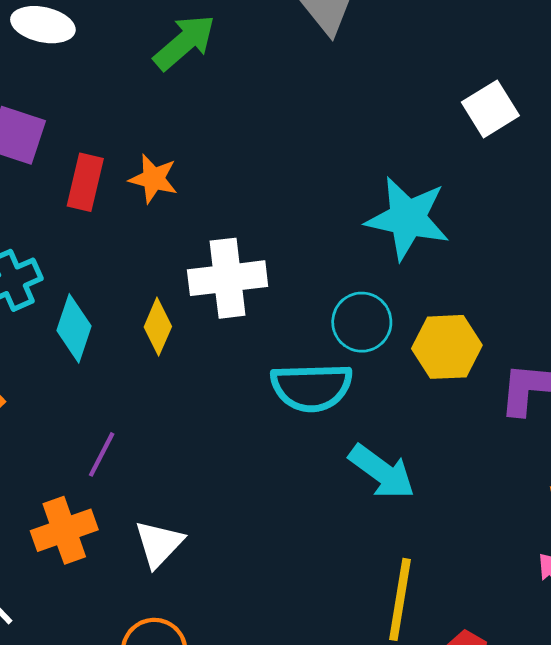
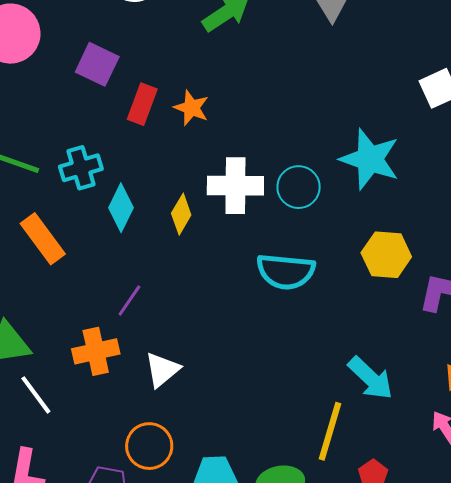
cyan circle: (362, 322) -> (299, 187), moved
cyan arrow: (382, 472) -> (371, 378), moved

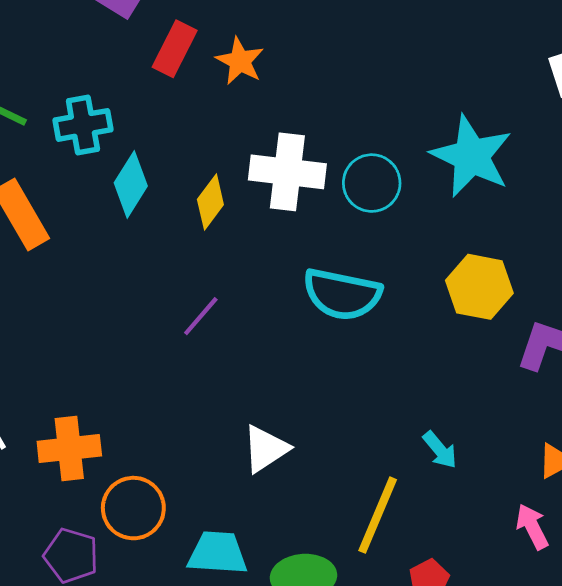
purple line: (129, 301) -> (201, 316), moved
orange cross: (96, 351) -> (69, 449), moved
white triangle: (162, 370) -> (265, 449), moved
cyan arrow: (371, 378) -> (440, 450), size x0.6

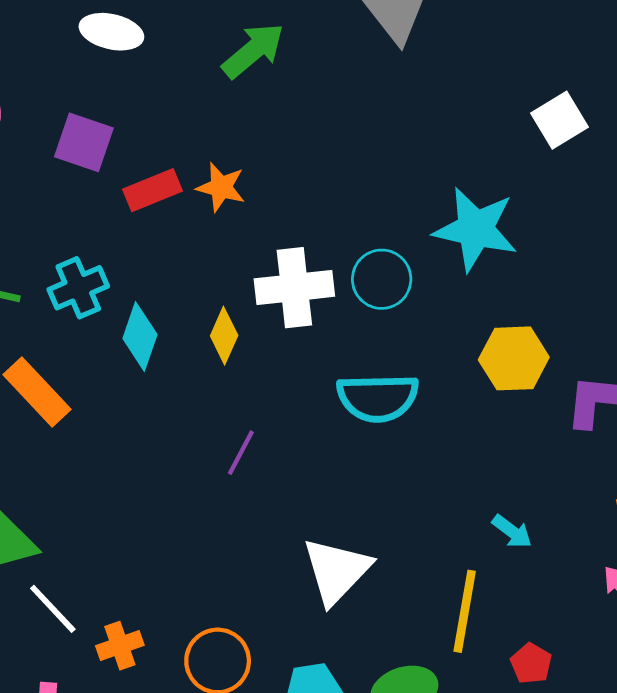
red rectangle: (175, 49) -> (153, 190), turned 54
orange cross: (69, 449) -> (120, 646), moved, size x0.7
white triangle: (265, 449) -> (337, 571), size x1.4

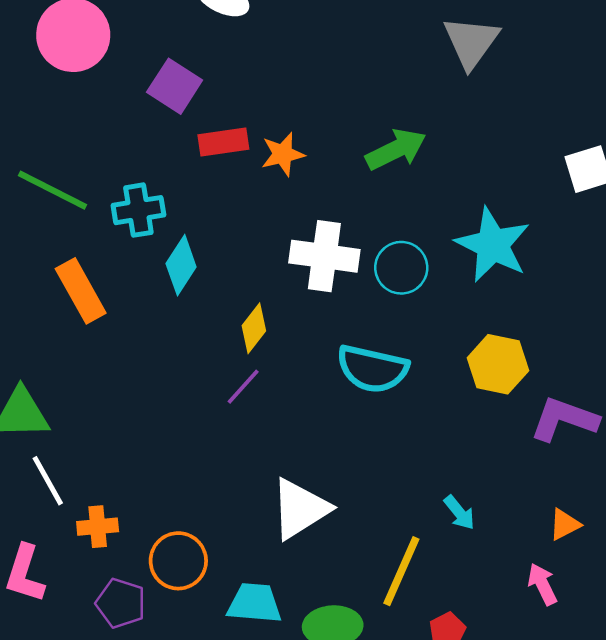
green arrow: (253, 51) -> (396, 150), moved
orange star: (221, 187) -> (283, 154), turned 30
yellow diamond: (224, 336) -> (254, 328), moved

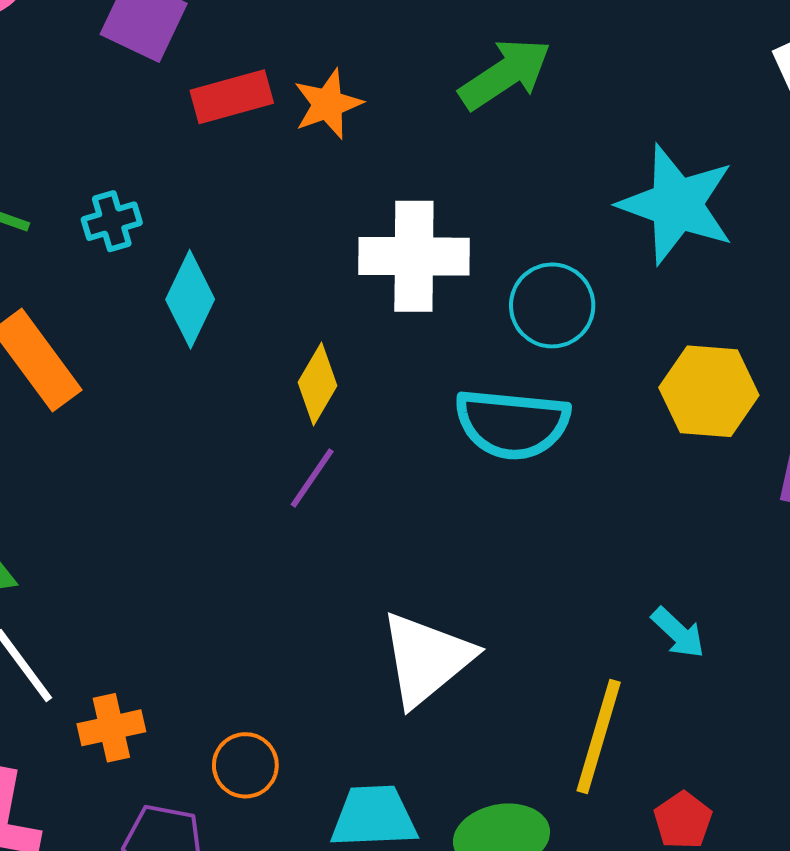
cyan cross: (138, 210) -> (112, 221), size x0.7
cyan circle: (401, 268) -> (552, 305), moved
orange circle: (178, 561) -> (245, 765), size x0.7

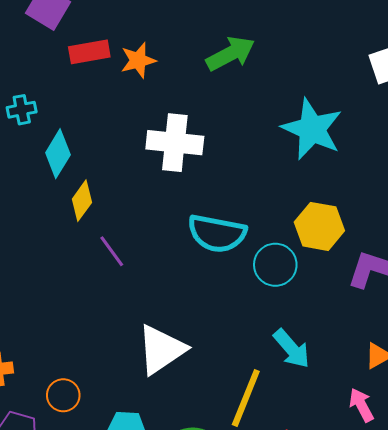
cyan circle: (552, 305) -> (275, 265), moved
yellow diamond: (318, 384) -> (82, 201), moved
purple line: (312, 478) -> (112, 251), turned -76
cyan arrow: (678, 633) -> (292, 349), size x1.4

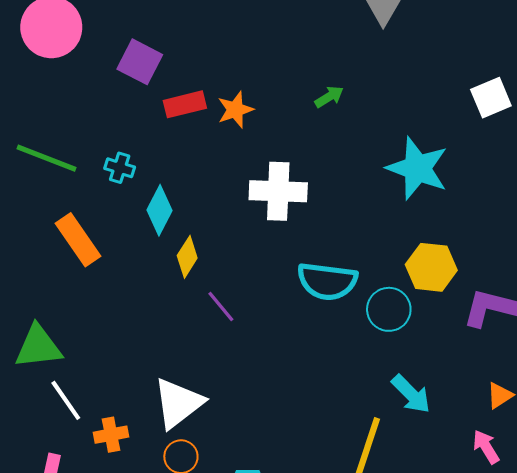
green arrow: (230, 54) -> (329, 97), size x0.6
cyan cross: (22, 110) -> (120, 168), turned 32
white triangle: (161, 350) -> (178, 403), moved

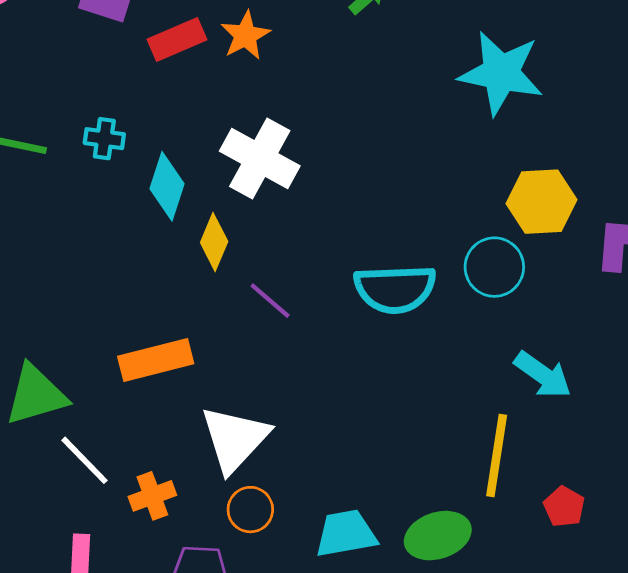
white cross: (278, 191) -> (260, 159), moved, turned 36
orange rectangle: (78, 240) -> (156, 360), moved, turned -60
cyan semicircle: (327, 281) -> (395, 289), moved

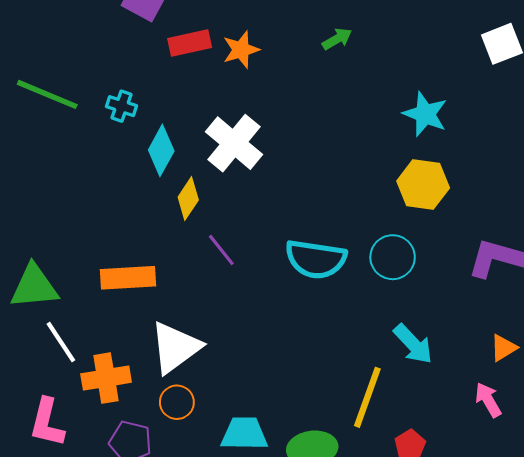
cyan star: (501, 73) -> (425, 114), size x0.7
yellow hexagon: (542, 202) -> (423, 184), moved
orange cross: (152, 496) -> (106, 378), size x1.4

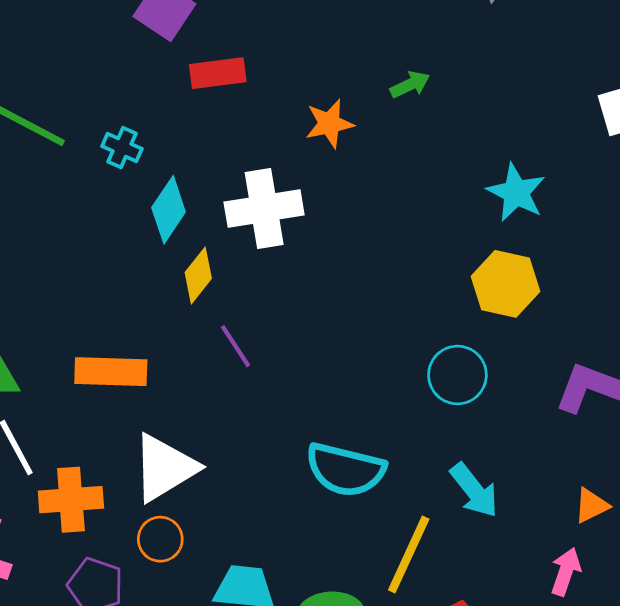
orange star: (241, 50) -> (329, 124), moved
white cross: (234, 143) -> (264, 209), turned 36
cyan semicircle: (316, 259) -> (345, 470), moved
pink arrow: (488, 400) -> (566, 572), turned 44

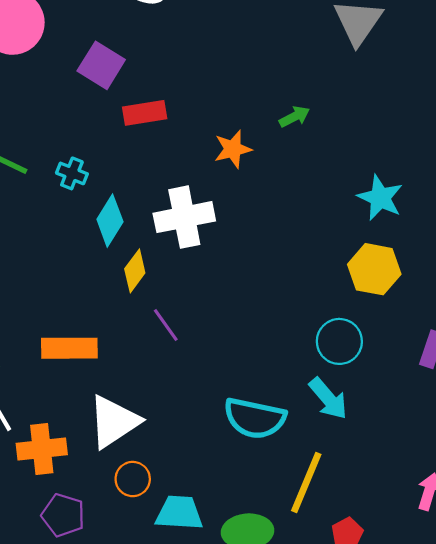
cyan arrow: (474, 490) -> (328, 398), moved
orange circle: (160, 539) -> (133, 479), moved

